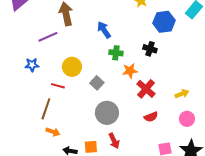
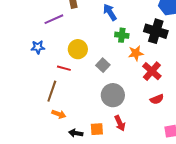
black cross: (150, 49) -> (156, 31), size x1.6

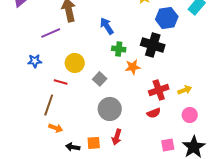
red cross: (152, 71) -> (159, 90), moved, turned 30
red arrow: (120, 123) -> (117, 137), turned 42

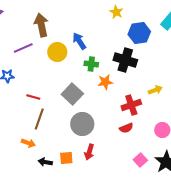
yellow circle: (75, 63) -> (57, 52), moved
gray square: (100, 79) -> (72, 94), size x1.5
yellow arrow: (185, 90) -> (155, 90), moved
brown line: (49, 105) -> (39, 119), moved
pink square: (168, 145) -> (140, 160), turned -32

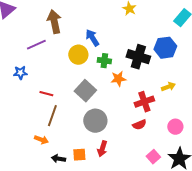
blue hexagon: (139, 33) -> (165, 48), moved
yellow circle: (57, 52) -> (78, 55), moved

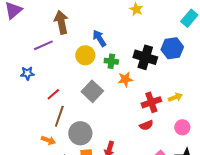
yellow arrow: (168, 87) -> (175, 97), moved
red line: (46, 94) -> (53, 94), turned -56
gray circle: (95, 121) -> (80, 133), moved

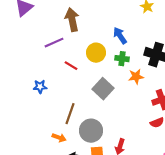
blue arrow: (99, 38) -> (120, 36), moved
blue star: (27, 73) -> (40, 87), moved
red line: (53, 94) -> (71, 66), moved, turned 72

